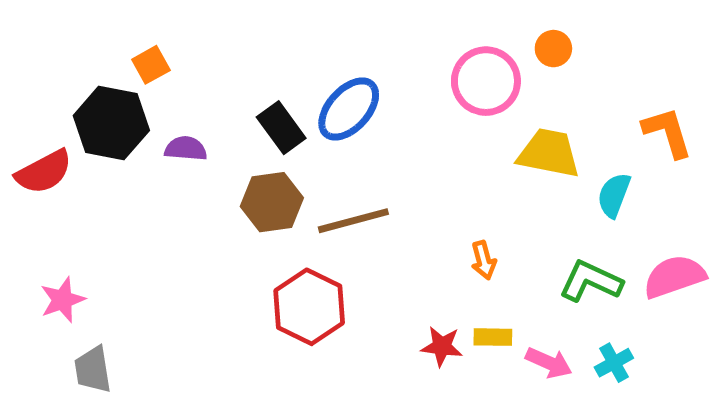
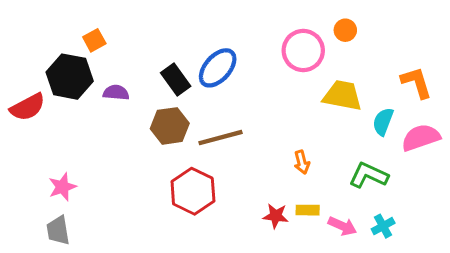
pink semicircle: (674, 277) -> (421, 138), moved
pink star: (62, 300) -> (62, 187), moved

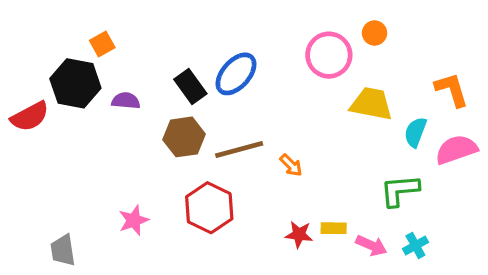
orange arrow: (302, 162) -> (291, 165), moved, turned -30
green L-shape: (369, 175) -> (400, 190), turned -30
pink star: (62, 187) -> (134, 220), moved

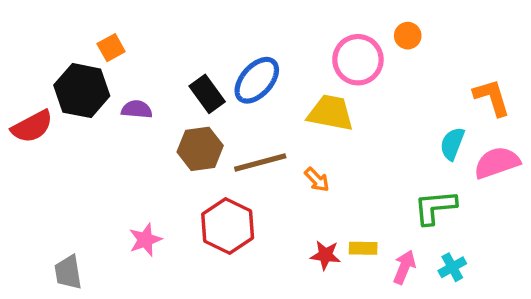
yellow trapezoid: (371, 104) -> (331, 113), moved
pink arrow: (371, 245) -> (404, 267), turned -92

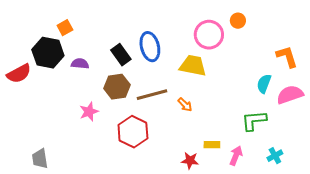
blue ellipse: (257, 80) -> (150, 47), turned -56
pink star: (145, 240) -> (89, 112), moved
red star: (325, 255) -> (190, 161), moved
cyan cross: (452, 267) -> (275, 156), moved

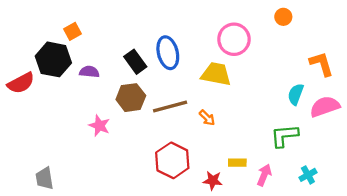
orange circle: (238, 21) -> (283, 17), moved
pink star: (89, 112) -> (99, 126), turned -30
red hexagon: (133, 132) -> (172, 160), moved

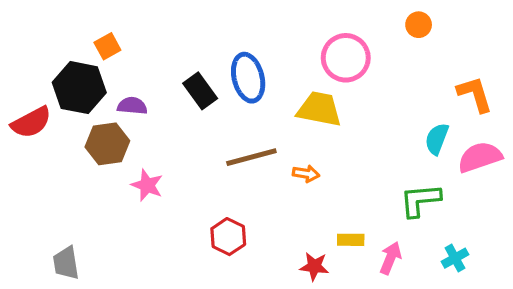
brown hexagon: (131, 98) -> (107, 144), moved
orange arrow: (207, 118) -> (306, 174), turned -36
red hexagon: (172, 160) -> (228, 237), moved, size x0.7

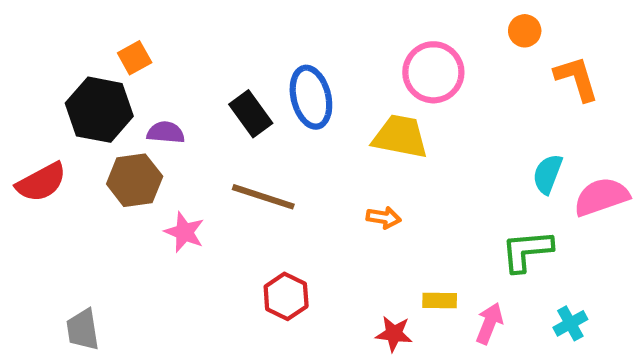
orange L-shape: (475, 94) -> (577, 79), moved
red semicircle: (31, 122) -> (41, 182), moved
brown line: (251, 157) -> (263, 197), moved, turned 33

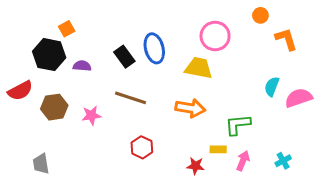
brown hexagon: (135, 180) -> (54, 107), moved
orange arrow: (384, 218) -> (190, 108), size x1.8
pink star: (184, 232) -> (91, 115), turned -30
green L-shape: (527, 251) -> (238, 125), moved

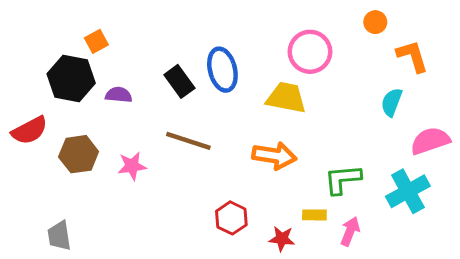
cyan semicircle: (272, 87) -> (392, 102), moved
red hexagon: (142, 147) -> (231, 218), moved
cyan cross: (283, 161) -> (408, 191), moved, size x1.8

